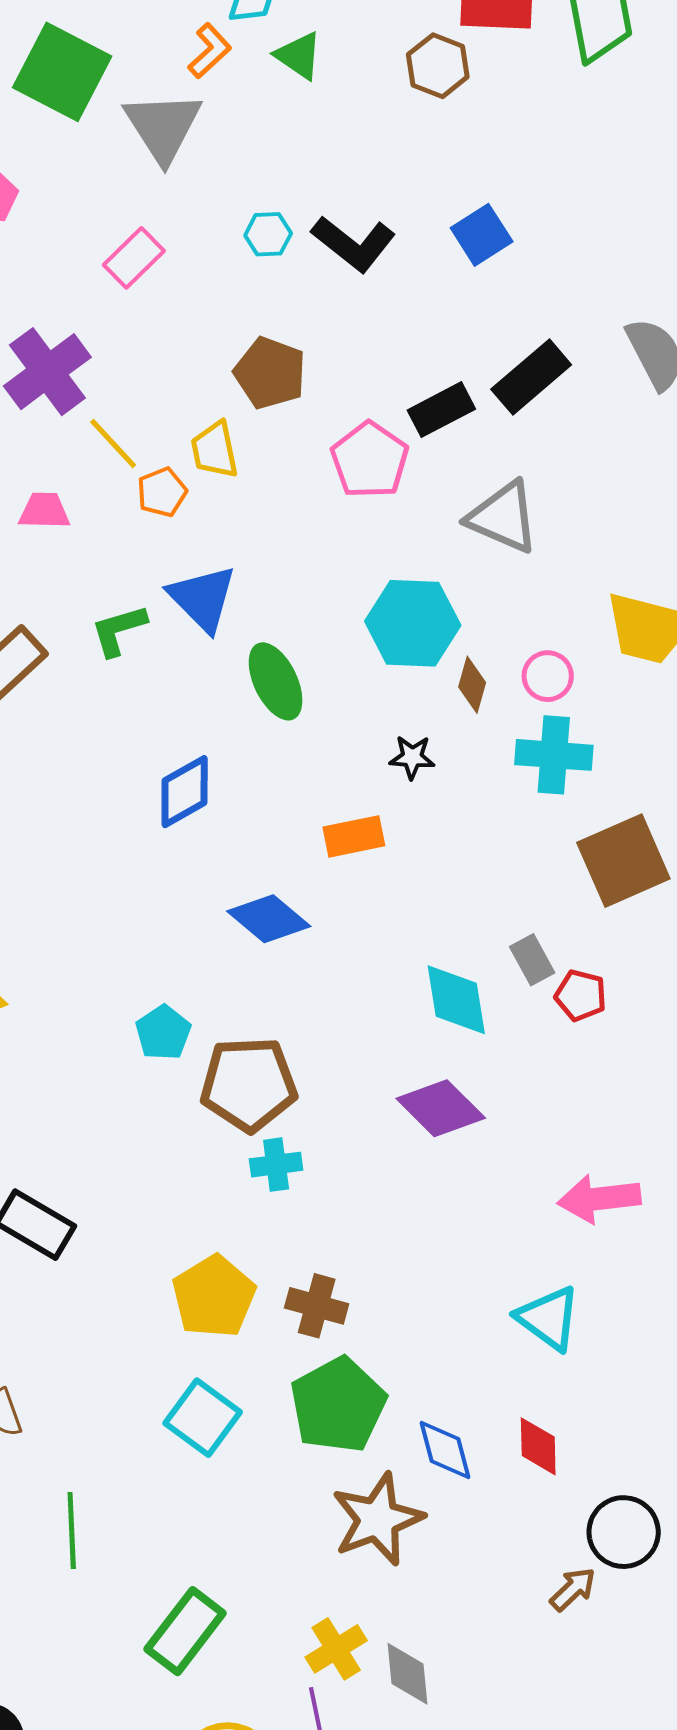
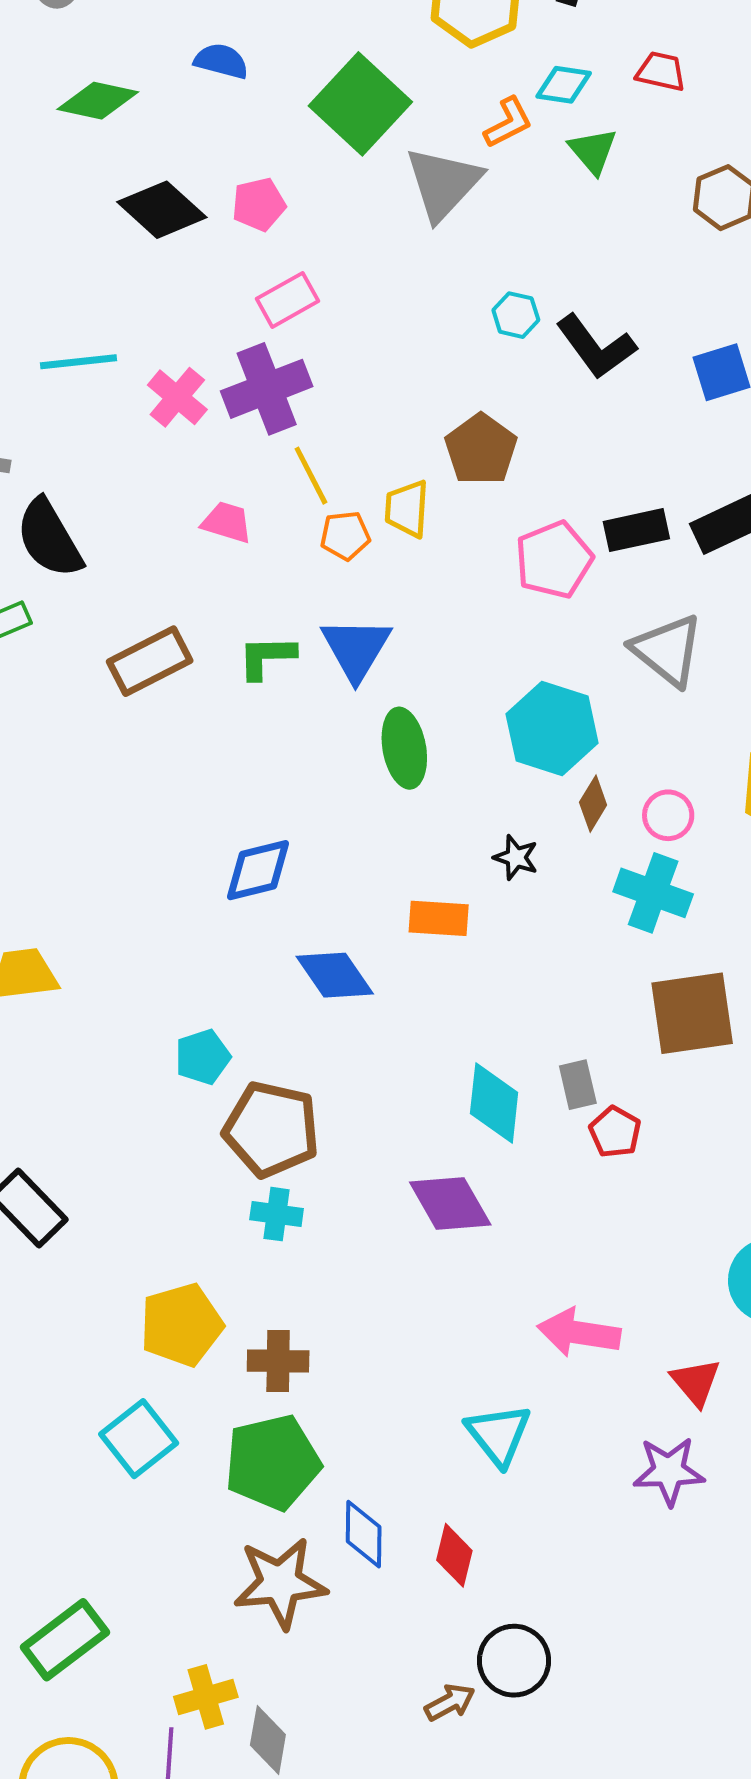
pink rectangle: (134, 258) -> (287, 300), moved
blue diamond: (185, 792) -> (258, 870), moved
brown cross: (317, 1306) -> (278, 1361), turned -30

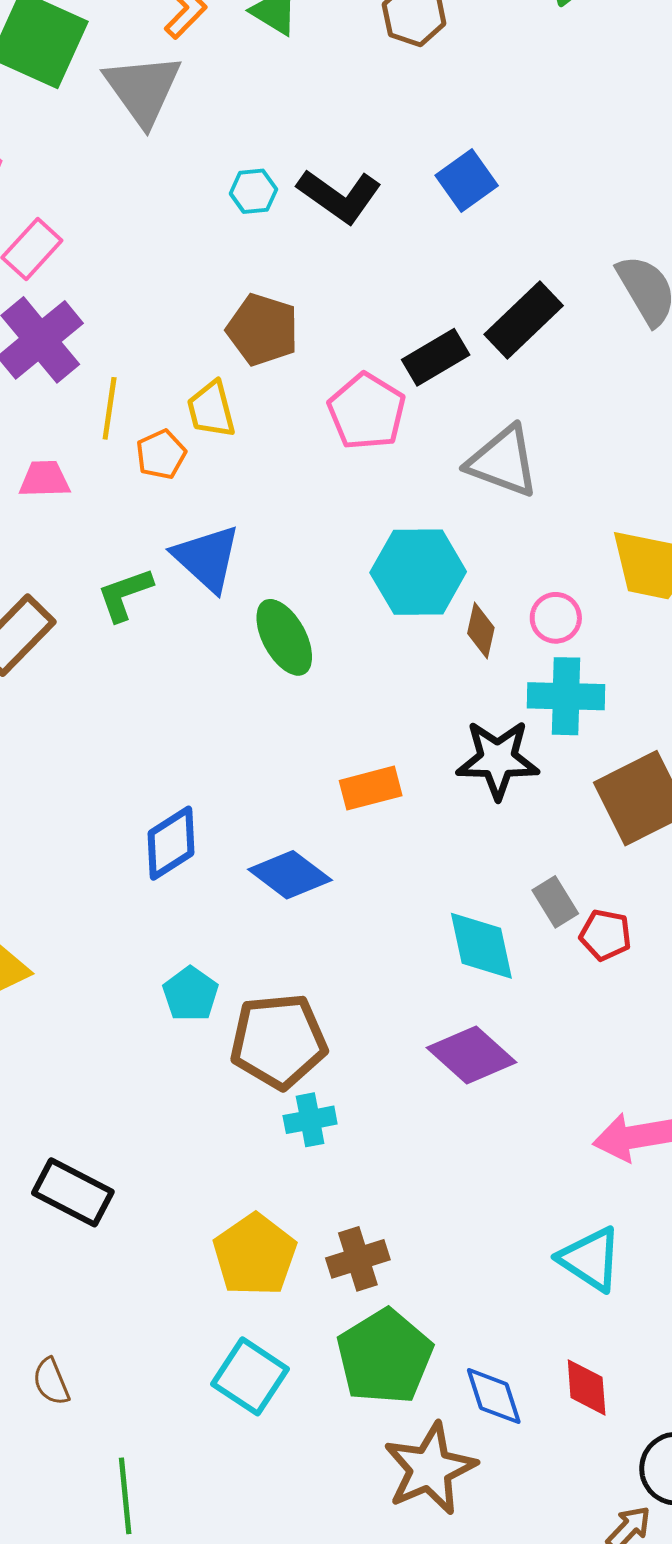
yellow line: (311, 476) -> (110, 408), turned 54
black star: (516, 857) -> (498, 759), moved, size x1.8
blue diamond: (258, 870) -> (171, 843), moved

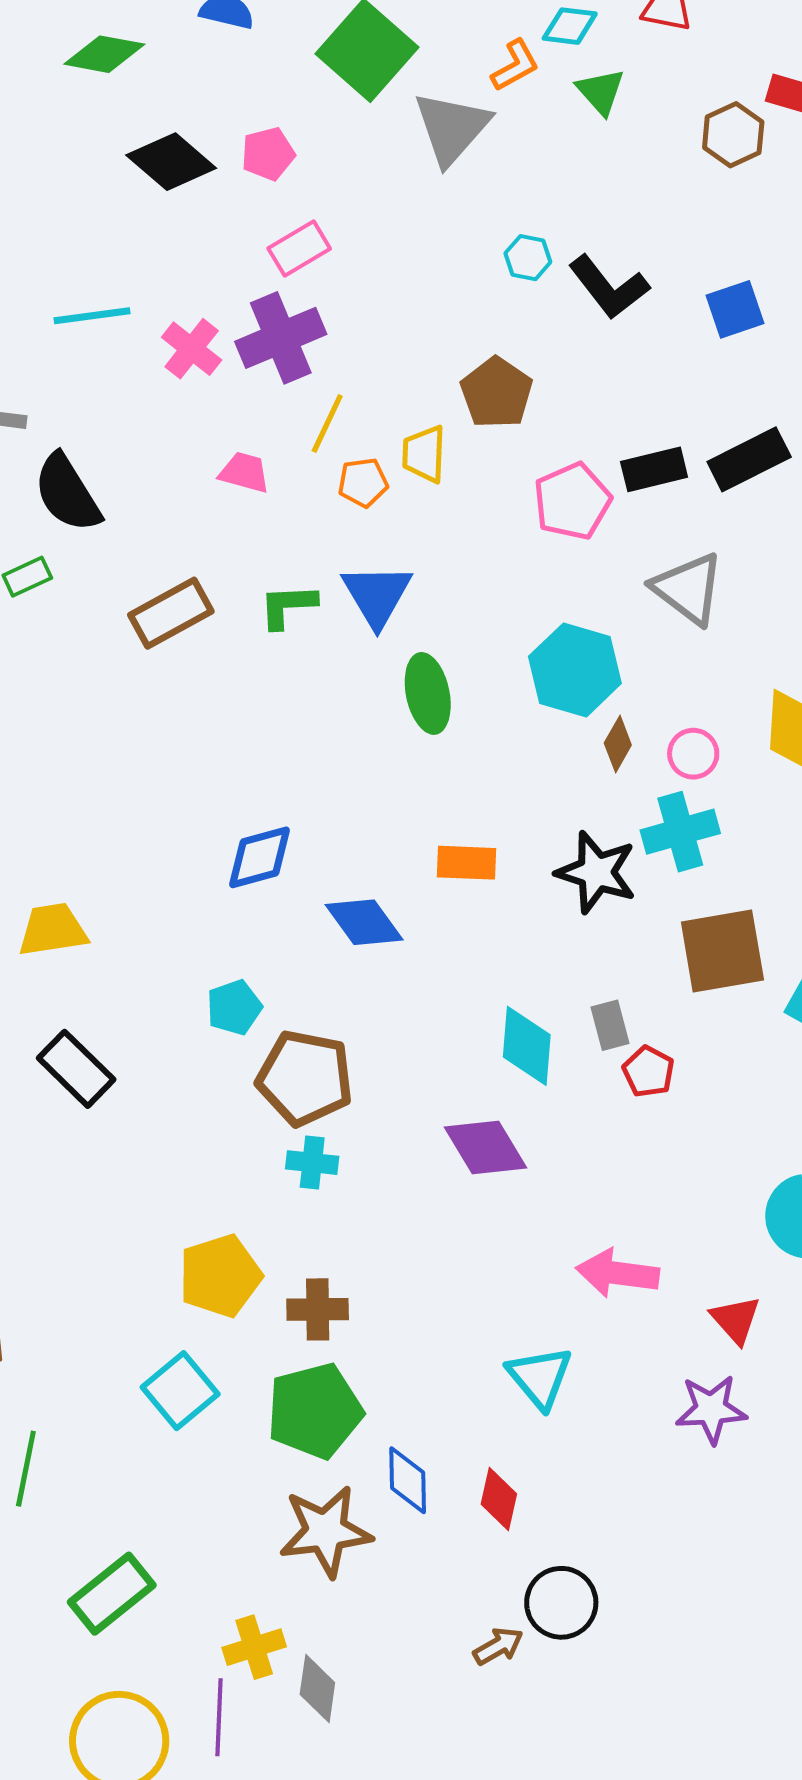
cyan cross: (566, 696) -> (680, 832), turned -34
black rectangle: (73, 1192) -> (76, 1069), moved

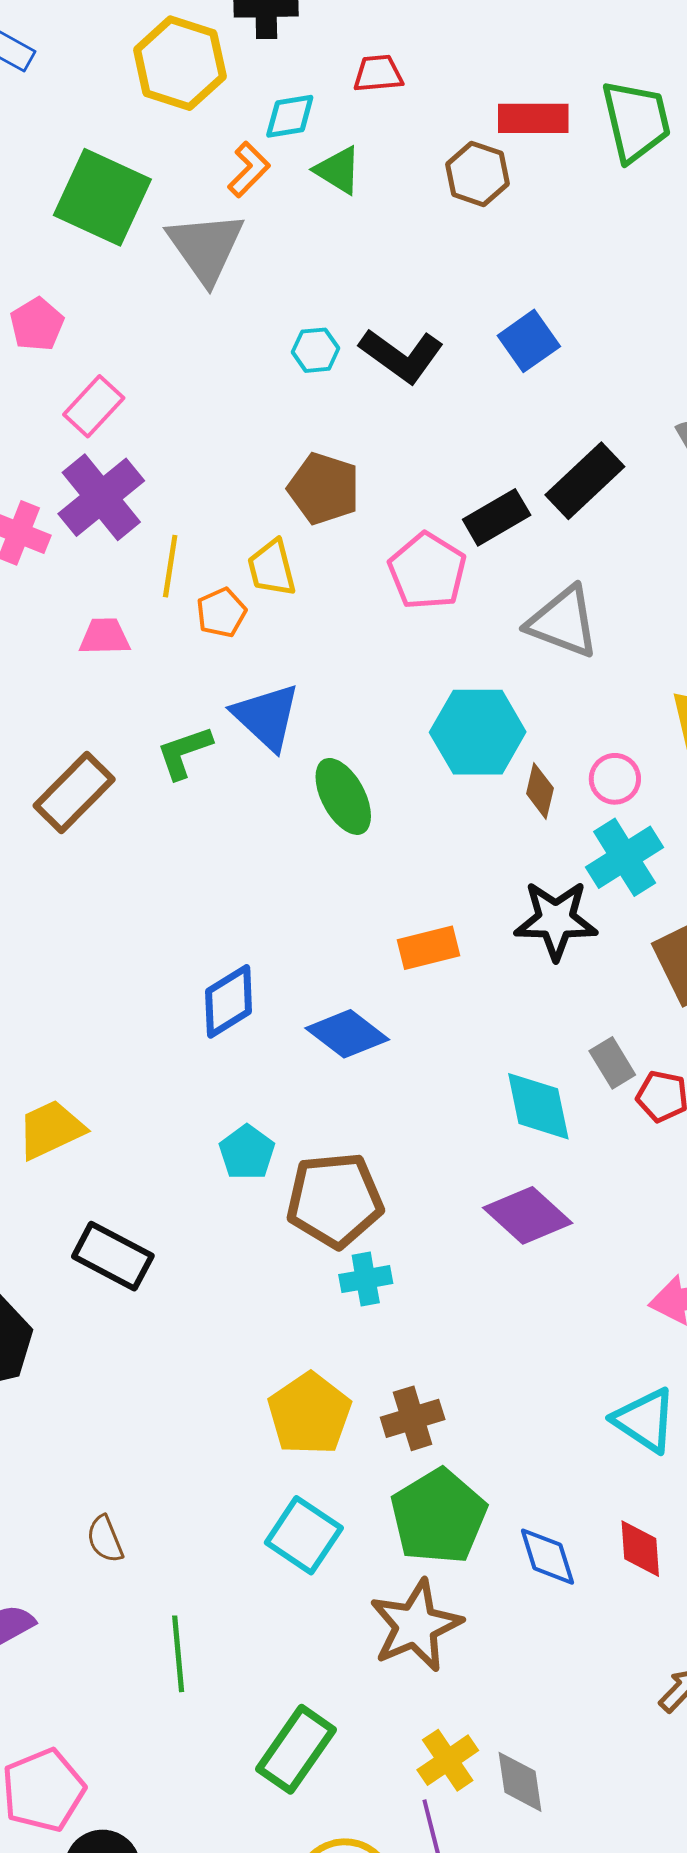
brown star: (325, 1531) -> (416, 1626), moved

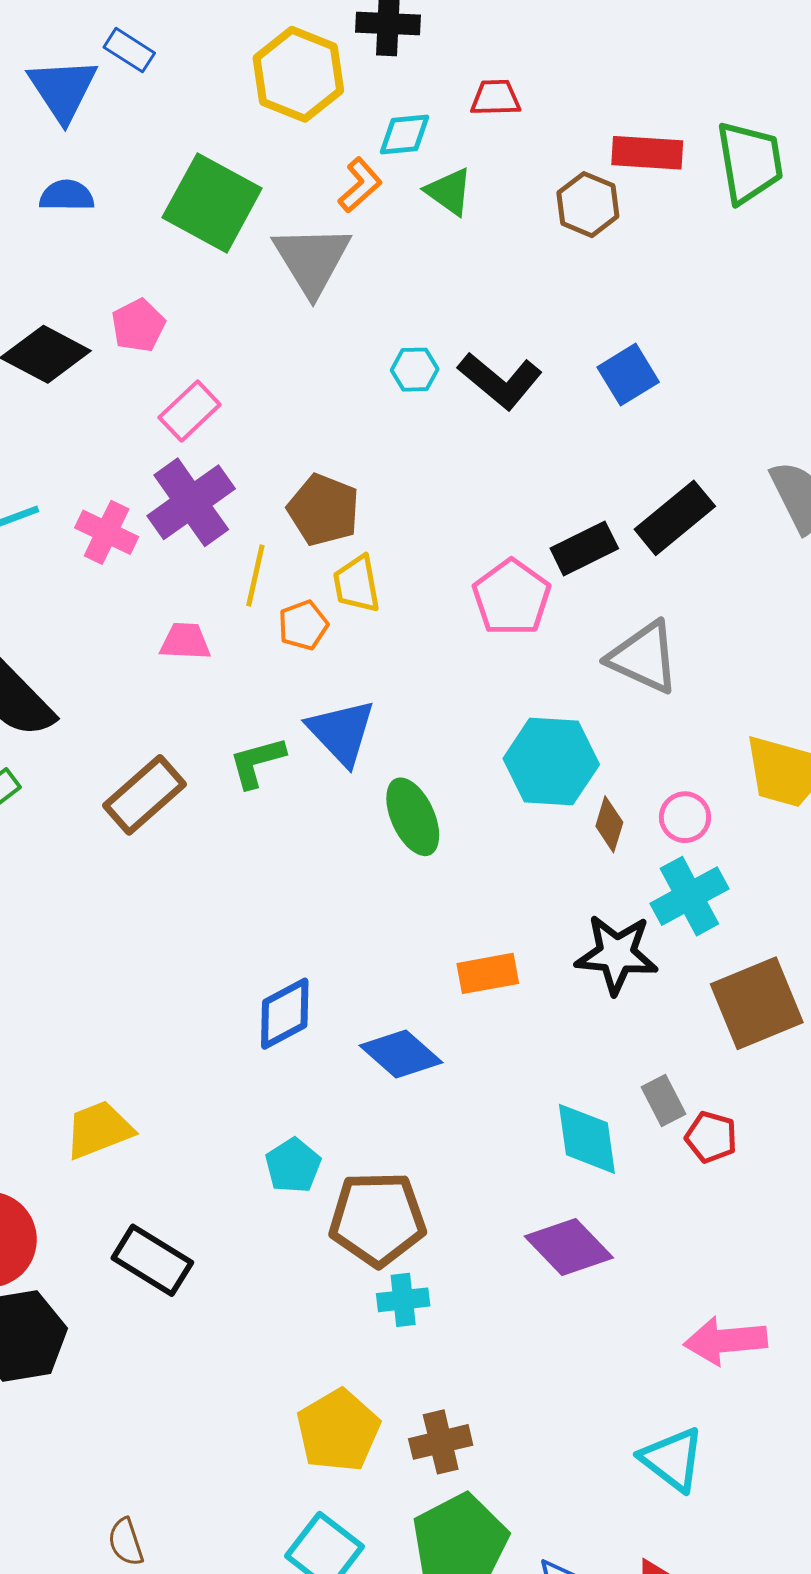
brown pentagon: (324, 489) -> (323, 510), moved

